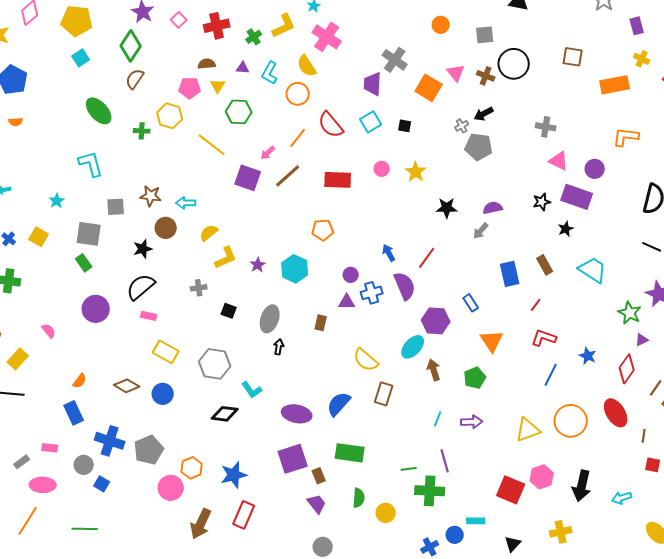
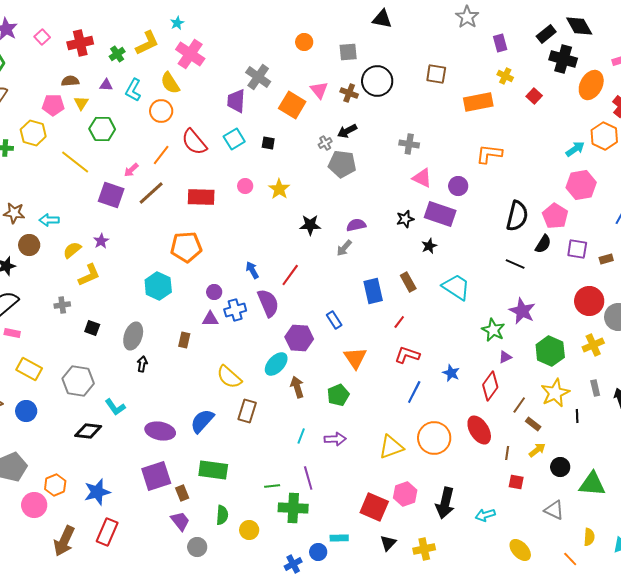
orange pentagon: (323, 230) -> (186, 247), size x1.4
purple star: (258, 265) -> (101, 241), moved
black triangle: (513, 544) -> (388, 543), moved
gray circle: (323, 547) -> (197, 547), moved

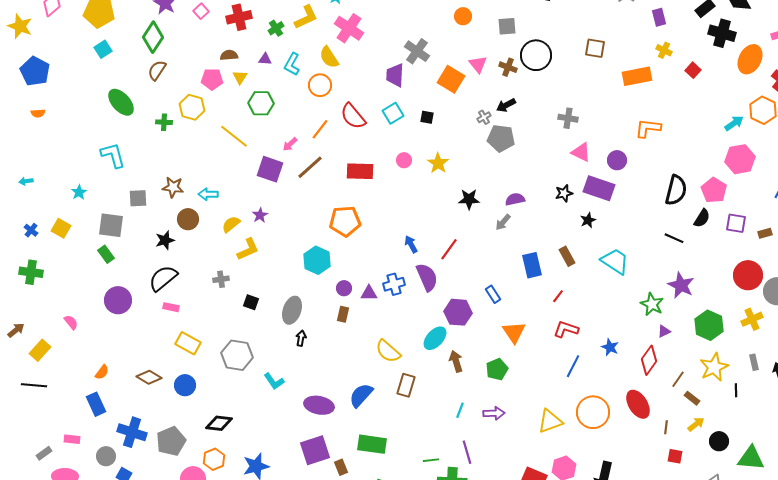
purple circle: (214, 292) -> (344, 288), moved
black diamond: (88, 431) -> (219, 423), moved

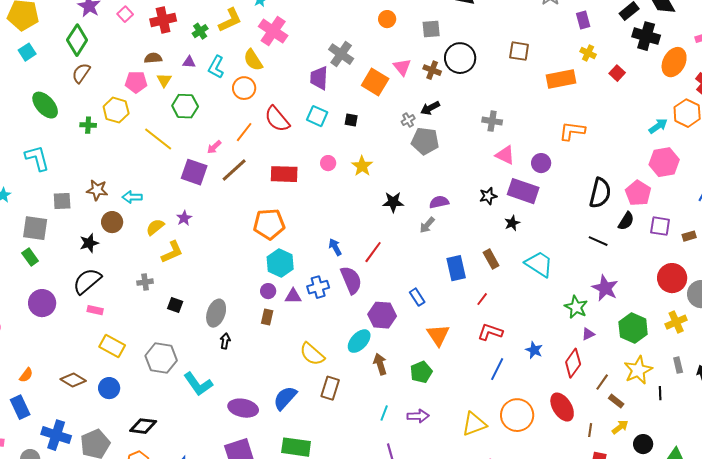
cyan square: (393, 113) -> (317, 116), turned -35
cyan hexagon: (317, 260) -> (280, 263), moved
cyan L-shape: (274, 381) -> (198, 384), size x1.4

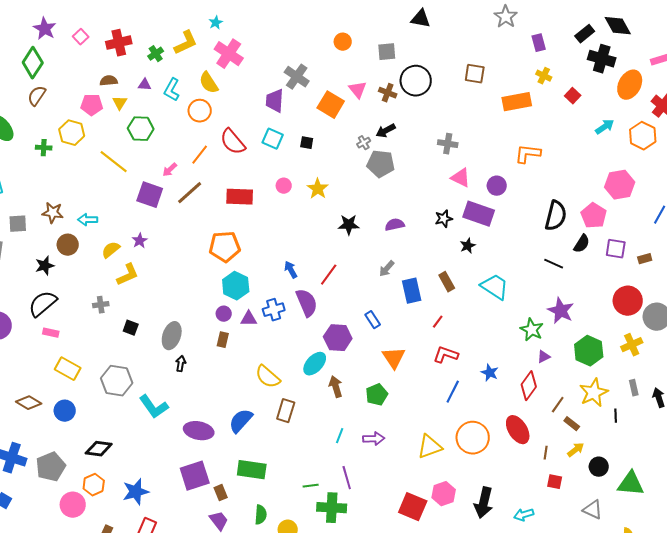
cyan arrow: (658, 126) -> (605, 127), moved
gray arrow: (427, 225) -> (387, 269), moved

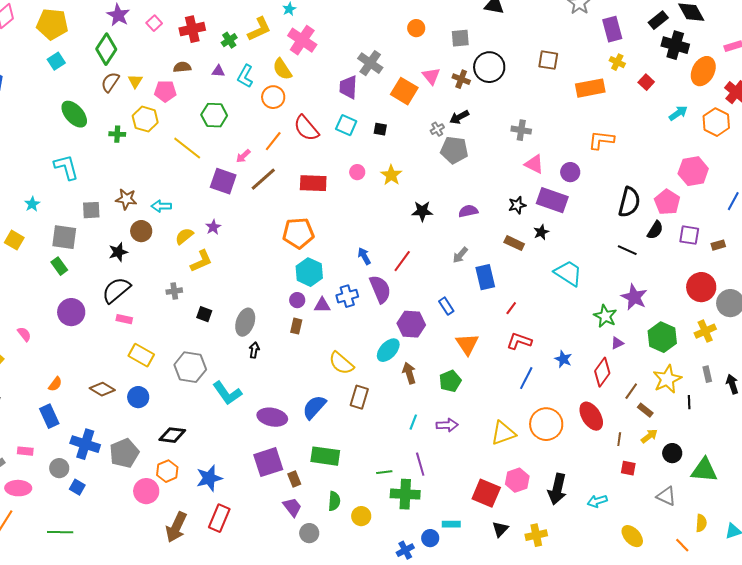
purple rectangle: (539, 43) -> (612, 29), size x1.4
yellow triangle: (120, 103) -> (135, 81), moved
brown rectangle: (447, 282) -> (514, 243), moved, turned -36

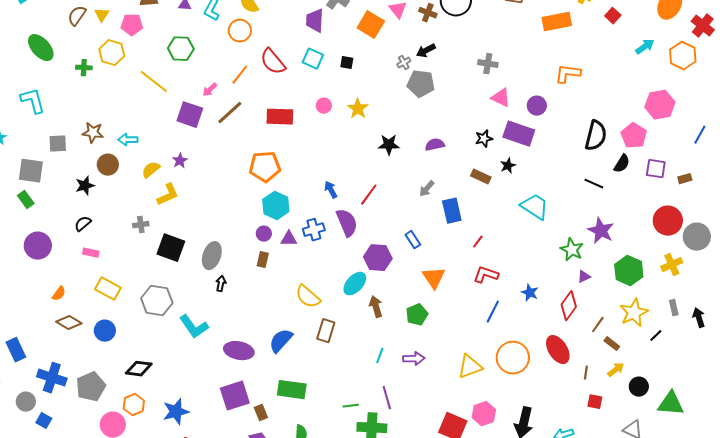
black semicircle: (116, 290) -> (83, 224), size x0.6
black square: (204, 314) -> (171, 248), size x1.8
orange semicircle: (55, 384) -> (59, 294), moved
black line: (689, 402) -> (656, 336), turned 48

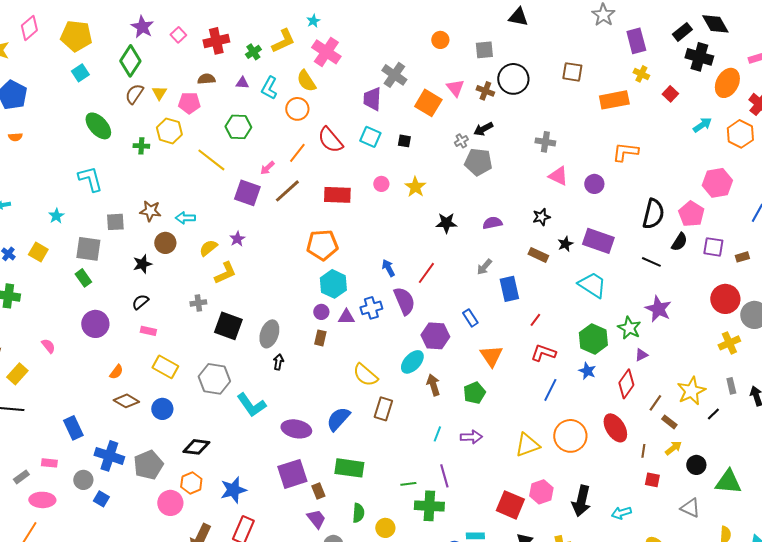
purple rectangle: (519, 134) -> (598, 241), moved
green hexagon: (629, 271) -> (593, 339), moved

